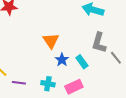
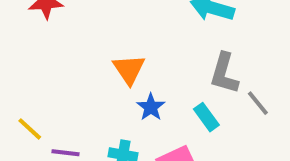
cyan rectangle: (82, 62) -> (206, 117), moved

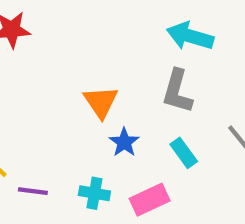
gray L-shape: (224, 73) -> (177, 91), moved

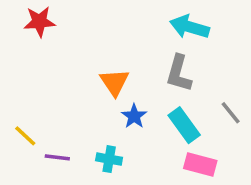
cyan rectangle: (184, 153) -> (184, 125), size x1.4
pink rectangle: (150, 200) -> (200, 164), moved, turned 40

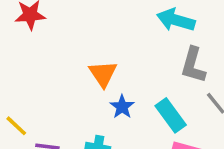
gray L-shape: (179, 73) -> (193, 65), moved

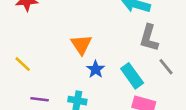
yellow line: (16, 126) -> (23, 64), moved

